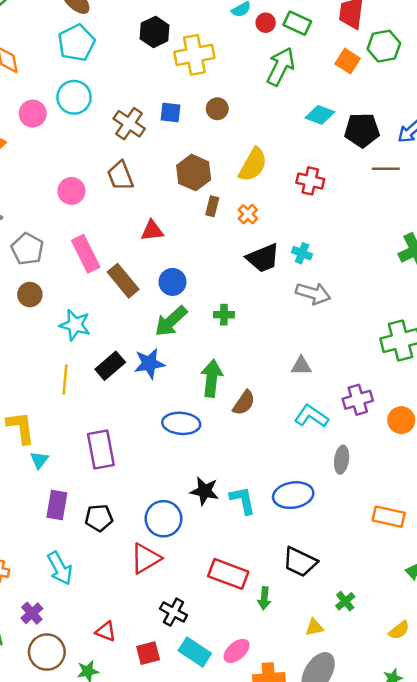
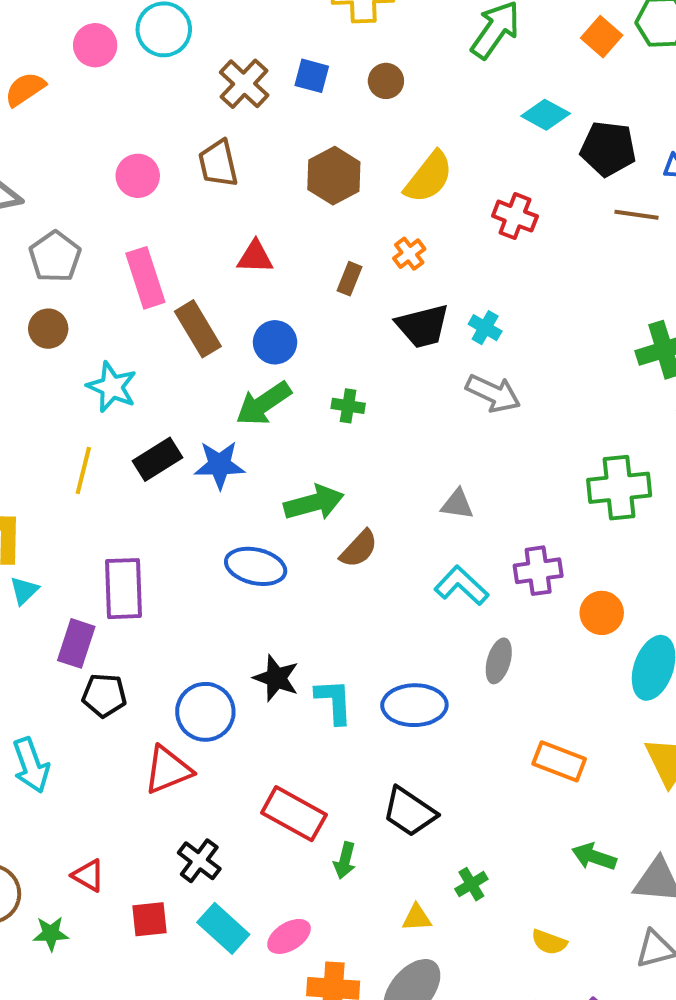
brown rectangle: (212, 206) -> (350, 279), moved
green arrow: (212, 378) -> (314, 503), turned 60
purple rectangle: (57, 505) -> (76, 643), moved
yellow semicircle: (399, 630) -> (549, 942), turned 50

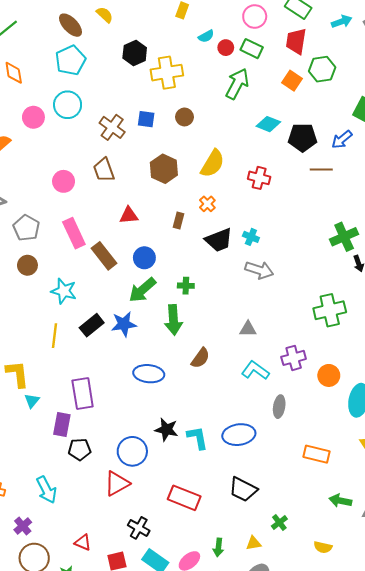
green arrow: (314, 503) -> (173, 320), moved, turned 108
green arrow: (345, 860) -> (218, 547), moved

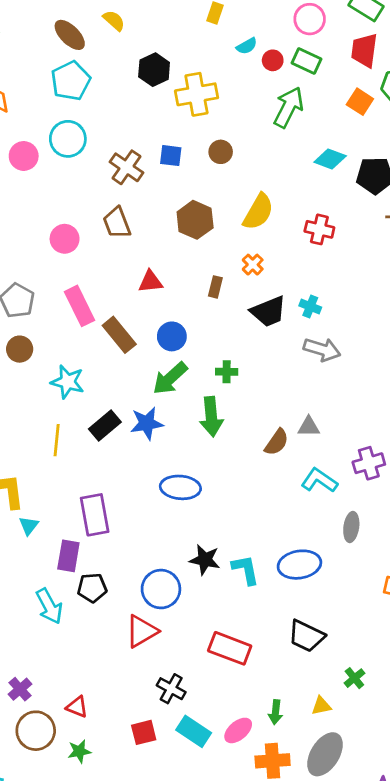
brown semicircle: (200, 358) -> (277, 442), moved
cyan arrow: (46, 490) -> (49, 606), moved
red triangle: (83, 542) -> (77, 707), moved

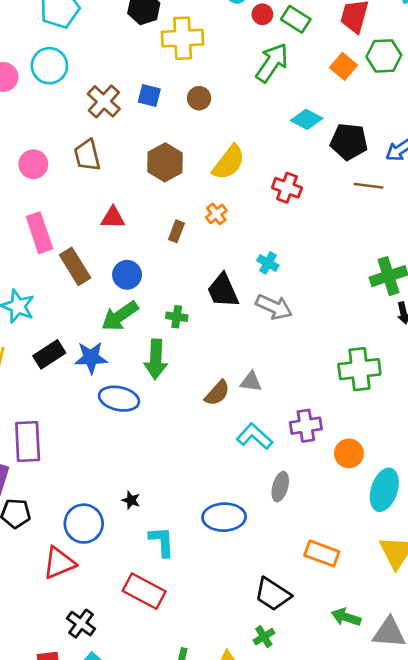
black trapezoid: (269, 311) -> (223, 291), moved, turned 81
blue ellipse: (180, 487) -> (119, 399), moved
black star: (205, 560) -> (131, 500), size x0.6
cyan L-shape: (246, 570) -> (162, 542), moved
black trapezoid: (306, 636) -> (273, 594), moved

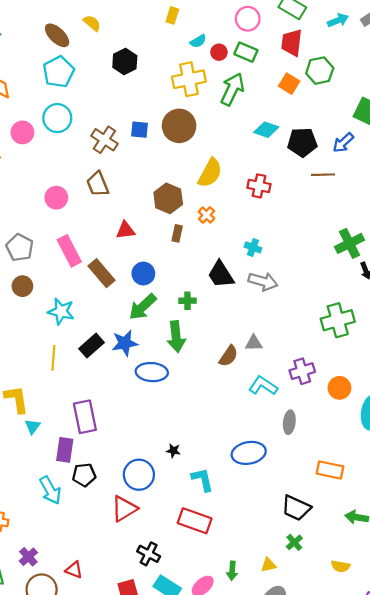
yellow cross: (183, 38) -> (189, 79), moved
brown circle: (199, 98) -> (179, 126), size x1.8
brown hexagon: (165, 162) -> (168, 198), moved

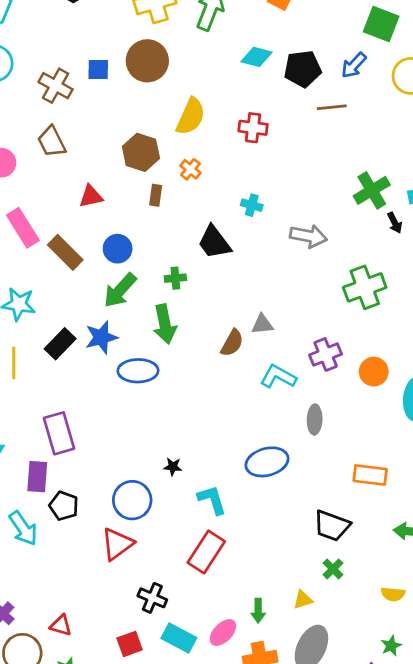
gray arrow: (263, 281) -> (308, 236), moved
black pentagon: (84, 475) -> (64, 506), turned 30
red rectangle: (195, 521) -> (206, 552), turned -72

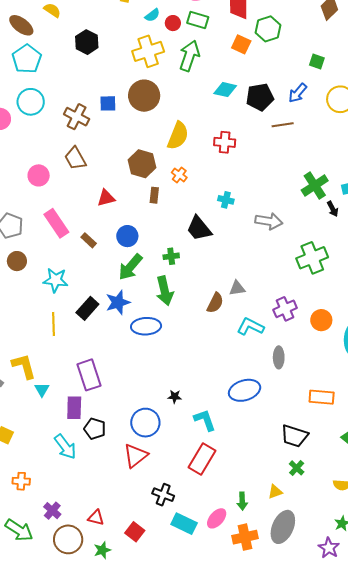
green square: (381, 24) -> (317, 62), size x0.6
brown rectangle: (65, 252) -> (89, 240), size x0.6
red square: (130, 644) -> (135, 532), moved, turned -30

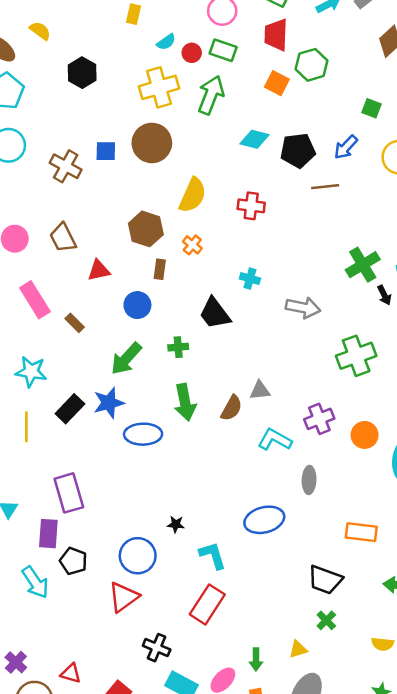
brown trapezoid: (75, 158) -> (63, 238), moved
blue circle: (127, 236) -> (137, 305), moved
green arrow: (165, 291) -> (185, 402), moved

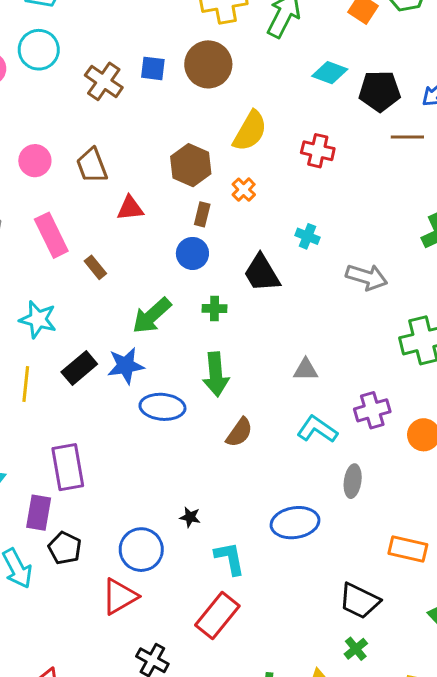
blue circle: (137, 305) -> (192, 253), moved
brown semicircle: (231, 408) -> (239, 432), moved

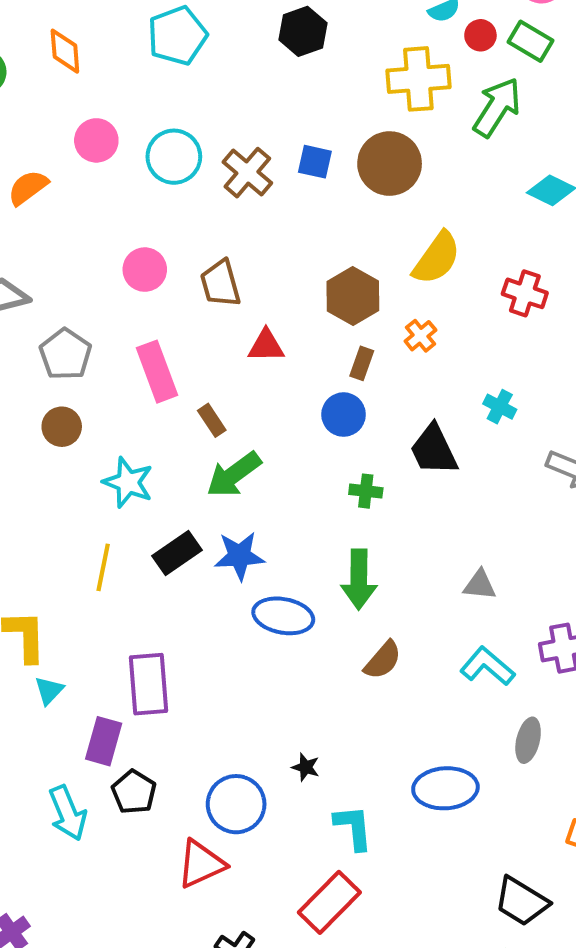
cyan circle: (39, 50) -> (174, 157), moved
green arrow: (152, 316) -> (234, 475), moved

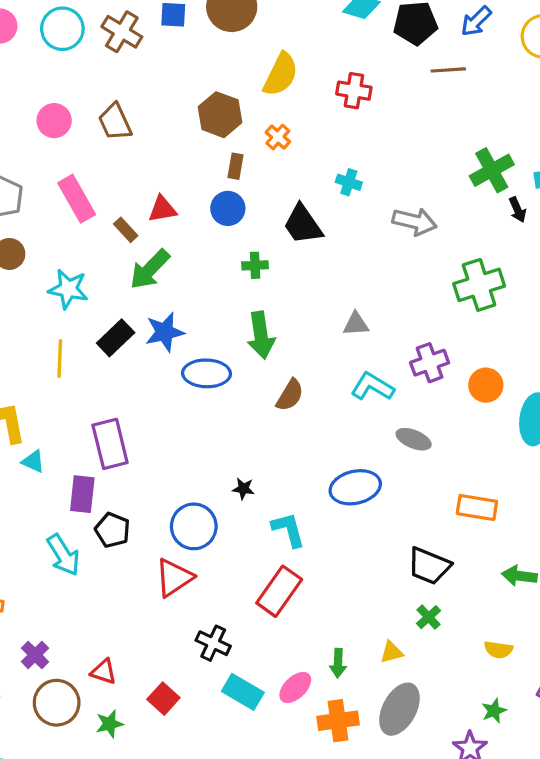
red triangle: (266, 346) -> (162, 209), moved
cyan triangle: (49, 690) -> (33, 462), turned -40
gray ellipse: (528, 740) -> (414, 439), turned -72

